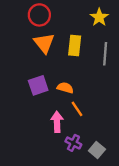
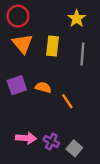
orange line: (77, 109) -> (67, 101), moved
pink arrow: (57, 122) -> (26, 138), moved, turned 96

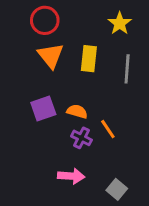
pink arrow: (26, 138) -> (71, 176), moved
purple cross: (51, 141) -> (81, 138), moved

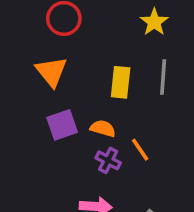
orange triangle: (51, 56) -> (51, 72), moved
yellow rectangle: (89, 59) -> (121, 82), moved

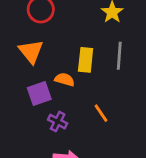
orange semicircle: (103, 128) -> (65, 79), moved
purple cross: (108, 160) -> (58, 122), moved

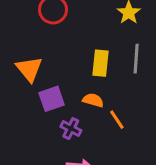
orange triangle: (31, 51) -> (29, 69), moved
orange semicircle: (65, 79) -> (93, 100), moved

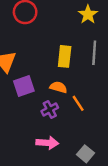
purple cross: (71, 128) -> (50, 109), moved, turned 35

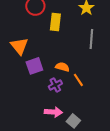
yellow rectangle: (65, 56) -> (55, 22), moved
gray square: (86, 154) -> (73, 121), moved

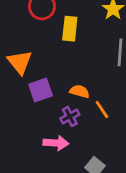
pink arrow: (53, 112) -> (56, 143), moved

